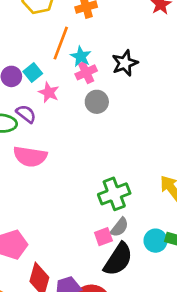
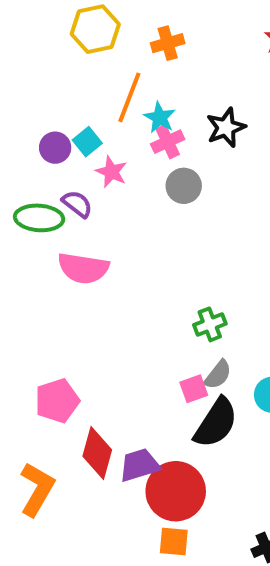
green cross: (114, 194) -> (210, 324), size x0.7

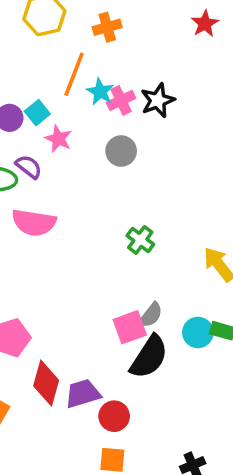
pink cross: (168, 142) -> (121, 100), moved
green cross: (210, 324) -> (140, 240), moved, turned -32
pink square: (194, 389) -> (130, 327), size x1.4
red circle: (176, 491) -> (114, 416), size x0.6

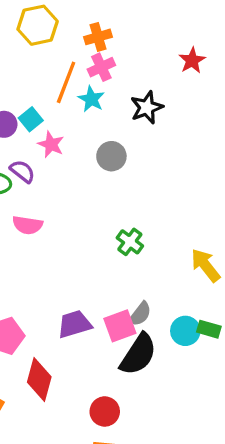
red star: (205, 24) -> (192, 60), moved
pink cross: (121, 100) -> (101, 67), moved
pink semicircle: (34, 223) -> (27, 225), size x0.7
purple trapezoid: (83, 394) -> (74, 324), moved

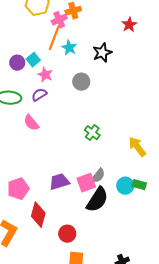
pink cross: (101, 67) -> (59, 20), moved
purple semicircle: (22, 171) -> (39, 95), moved, turned -70
pink semicircle: (27, 225) -> (31, 123), turned 42
red circle: (105, 411) -> (67, 234), moved

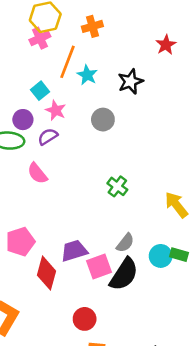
pink cross: (59, 20) -> (40, 38), moved
purple circle: (17, 63) -> (23, 120), moved
pink square: (86, 183) -> (99, 266), moved
pink pentagon: (18, 189) -> (20, 242), moved
red diamond: (38, 215) -> (47, 273), moved

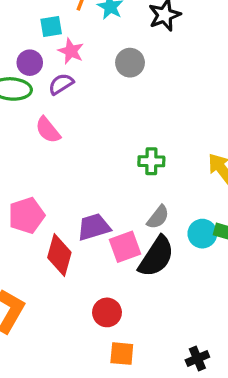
cyan square: (40, 91) -> (51, 26), turned 30
green cross: (117, 186) -> (151, 161), moved, turned -36

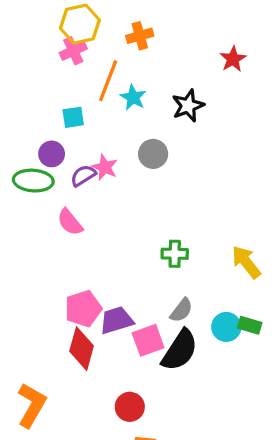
pink star: (71, 51) -> (105, 167), moved
pink pentagon: (26, 215) -> (83, 309), moved

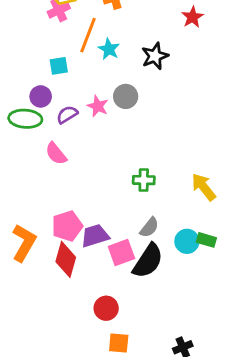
pink star: (105, 167) -> (98, 106), moved
orange L-shape: (32, 405) -> (24, 243), moved

